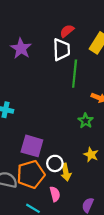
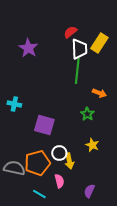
white trapezoid: (61, 50) -> (79, 49), moved
purple square: (32, 146) -> (44, 125), moved

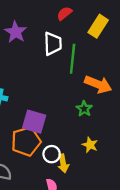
white trapezoid: (79, 49) -> (53, 44), moved
orange arrow: (99, 93) -> (98, 84), size x1.6
orange pentagon: (37, 163) -> (26, 141), moved

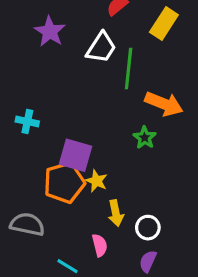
white trapezoid: (53, 44) -> (101, 48), turned 35
yellow star: (90, 145) -> (96, 181), moved
white circle: (52, 154) -> (148, 228), moved

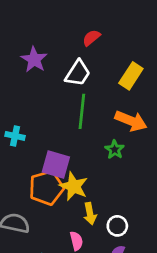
yellow rectangle: (164, 23) -> (131, 76), moved
green line: (129, 68) -> (82, 111), moved
yellow star: (96, 181) -> (74, 186), size x1.5

